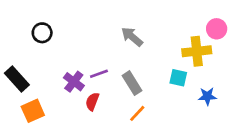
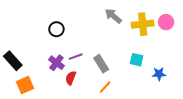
black circle: (42, 33) -> (56, 29), moved
gray arrow: (132, 37) -> (113, 16), moved
yellow cross: (197, 51) -> (143, 24), moved

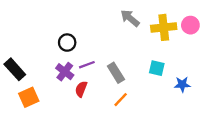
black circle: (56, 29) -> (67, 43), moved

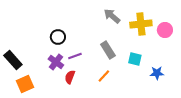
pink circle: (190, 25) -> (165, 30), moved
gray rectangle: (116, 73) -> (108, 50), moved
orange line: (121, 100) -> (104, 76), moved

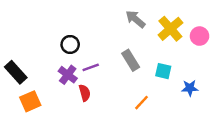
yellow cross: (141, 24) -> (170, 29), turned -35
orange line: (104, 76) -> (141, 103), moved
red semicircle: (70, 77) -> (85, 93), turned 144

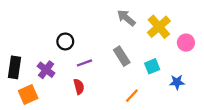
pink circle: (200, 36) -> (186, 43), moved
cyan square: (163, 71) -> (152, 66), turned -35
black rectangle: (16, 72) -> (15, 67), turned 50
purple cross: (68, 75) -> (46, 70), moved

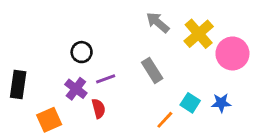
pink circle: (186, 43) -> (232, 53), size x1.5
cyan square: (152, 66) -> (190, 103), moved, turned -35
purple cross: (46, 70) -> (76, 89), moved
orange square: (28, 94) -> (49, 120), moved

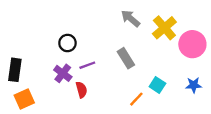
blue star: (221, 103) -> (194, 85), moved
orange square: (49, 120) -> (24, 99), moved

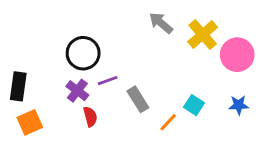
black circle: (67, 43) -> (83, 53), size x1.5
gray rectangle: (126, 58) -> (138, 99), moved
red semicircle: (81, 90) -> (90, 117), moved

